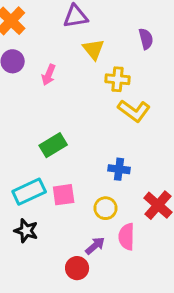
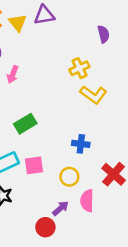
yellow triangle: (94, 49) -> (18, 23), moved
pink arrow: (49, 75) -> (13, 74), moved
yellow cross: (117, 79) -> (79, 68), turned -30

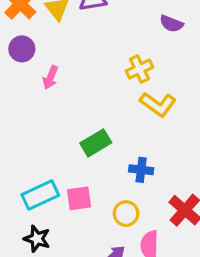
purple semicircle: (103, 34) -> (171, 24), turned 126
green rectangle: (25, 124) -> (96, 143), moved

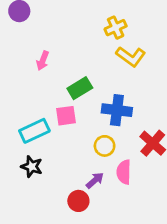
pink arrow: (50, 77) -> (43, 61), moved
blue cross: (141, 170) -> (117, 110), size x1.5
pink square: (79, 198) -> (66, 116), moved

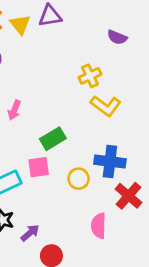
blue cross: (117, 110) -> (110, 161), moved
yellow circle: (105, 146) -> (79, 179), moved
purple arrow: (95, 180) -> (30, 233), moved

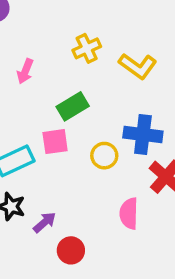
yellow cross: (90, 76) -> (87, 48), moved

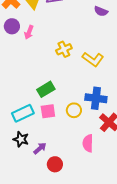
pink arrow: (25, 71) -> (29, 32), moved
green rectangle: (73, 106) -> (46, 89), moved
pink square: (55, 142) -> (48, 111), moved

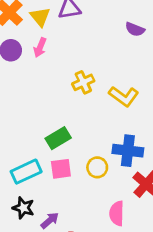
pink arrow: (29, 32) -> (40, 47), moved

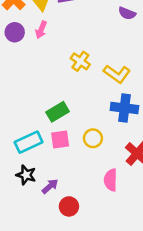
yellow cross: (83, 82) -> (80, 61), turned -30
blue cross: (128, 151) -> (124, 108), moved

